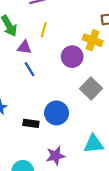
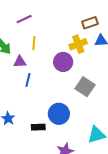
yellow cross: (93, 40) -> (78, 44), turned -30
blue line: (29, 69) -> (28, 80), turned 56

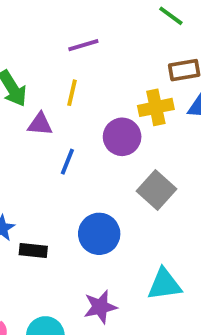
purple line: (24, 19) -> (83, 45), moved
blue line: (28, 80) -> (67, 162), moved
black rectangle: (38, 127) -> (33, 251), moved

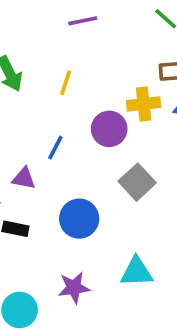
purple line: (83, 45) -> (83, 21), moved
purple triangle: (40, 124) -> (24, 178), moved

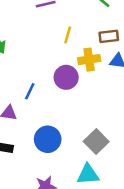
yellow line: (66, 83) -> (68, 35), moved
gray square: (137, 182) -> (96, 141), moved

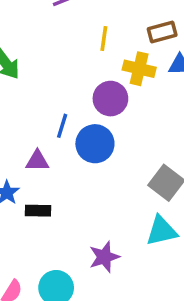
yellow cross: (89, 60) -> (139, 69), turned 30
blue circle: (48, 139) -> (95, 144), moved

